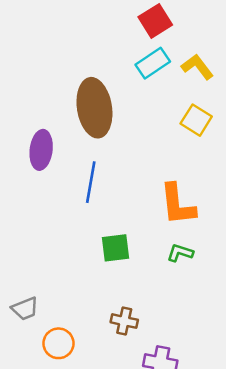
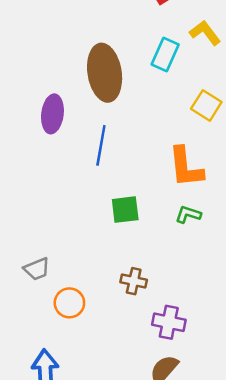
cyan rectangle: (153, 63) -> (165, 55), moved, turned -32
yellow square: (196, 120) -> (206, 105), moved

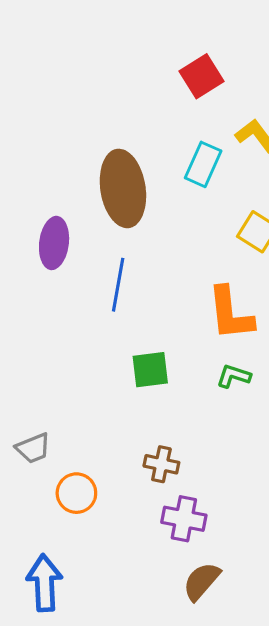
purple cross: (169, 322) -> (184, 519), moved

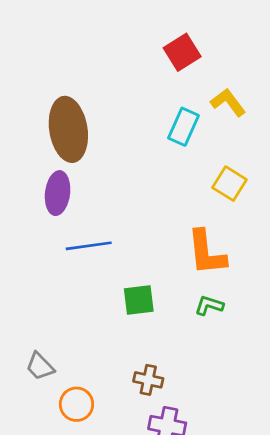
brown ellipse: (123, 188) -> (68, 129), moved
blue line: (118, 285) -> (89, 246), moved, turned 72
gray trapezoid: (33, 448) -> (40, 366), turned 68

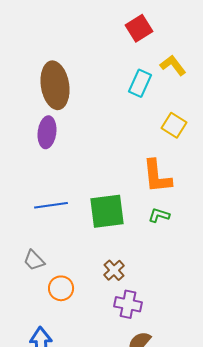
blue line: (89, 246) -> (51, 205), moved
green square: (139, 300) -> (107, 211), size x1.5
brown cross: (148, 380) -> (114, 270), turned 35

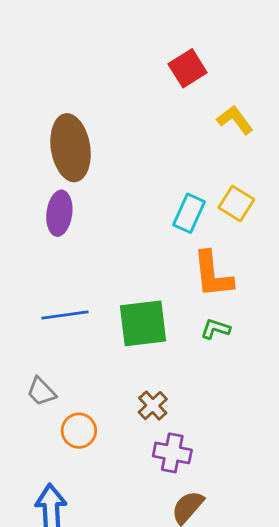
cyan rectangle: (140, 83) -> (189, 213), moved

